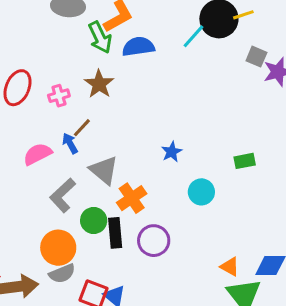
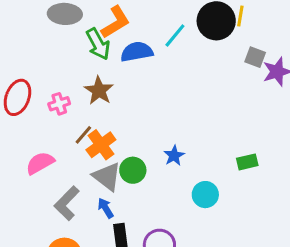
yellow line: (243, 15) -> (240, 16), turned -60
cyan line: (193, 36) -> (175, 35), moved
blue arrow: (70, 143) -> (106, 208), moved
orange cross: (132, 198) -> (101, 145), moved
green circle: (94, 221) -> (133, 170), moved

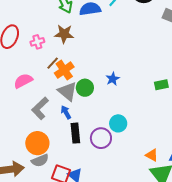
brown star: (99, 91) -> (64, 34), turned -30
cyan circle: (205, 195) -> (118, 123), moved

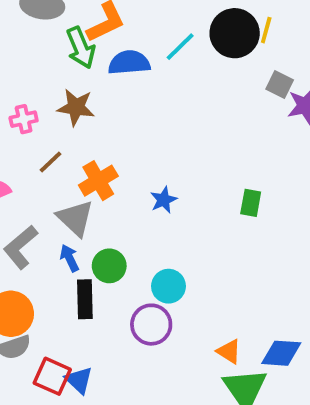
orange cross: (64, 70) -> (98, 181), moved
green rectangle: (161, 85) -> (251, 203), moved, turned -72
green circle: (85, 88) -> (109, 266), moved
purple circle: (101, 138) -> (151, 325), moved

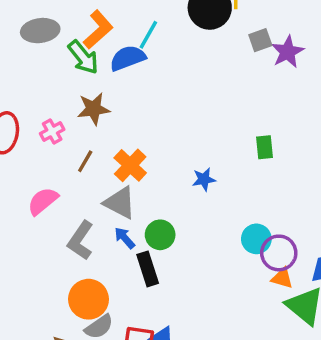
cyan line: (180, 47) -> (148, 35), moved
gray square: (280, 84) -> (260, 40), turned -30
blue star: (164, 200) -> (204, 179), moved, turned 30
cyan circle: (168, 286) -> (256, 239), moved
purple circle: (151, 325) -> (279, 253), moved

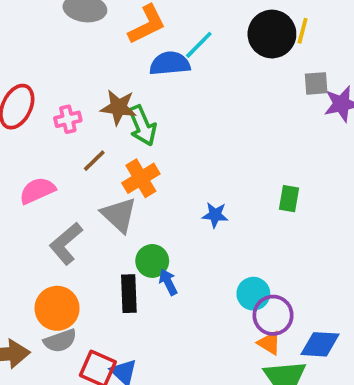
green arrow: (83, 57) -> (142, 126), moved
blue arrow: (125, 238) -> (168, 282), moved

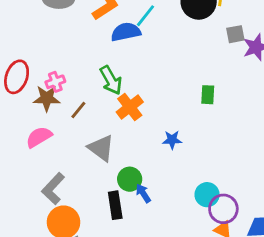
brown star: (119, 107) -> (47, 98), moved
orange cross: (141, 178) -> (130, 107), moved
green rectangle: (289, 199) -> (208, 95), moved
gray L-shape: (66, 243) -> (53, 189), moved

